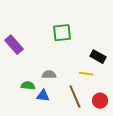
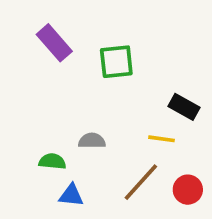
purple rectangle: (14, 45) -> (54, 43), moved
blue triangle: (43, 96) -> (71, 195), moved
brown line: (75, 97) -> (141, 182), turned 65

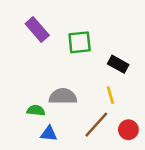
black rectangle: (184, 107) -> (118, 64), moved
yellow line: (161, 139) -> (110, 95), turned 66
gray semicircle: (92, 141) -> (63, 96), size x1.5

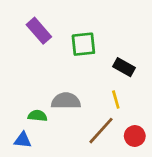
blue triangle: (49, 134) -> (23, 140), moved

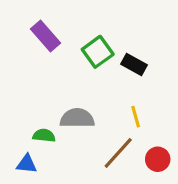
green square: (83, 44) -> (98, 52), turned -30
black rectangle: (124, 67) -> (134, 64), moved

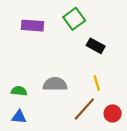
purple rectangle: (46, 36) -> (32, 26), turned -45
green square: (98, 52) -> (74, 19), moved
green semicircle: (44, 136) -> (19, 91), moved

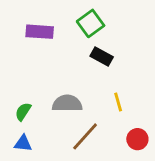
black rectangle: (96, 46) -> (102, 56), moved
green semicircle: (19, 91) -> (23, 112), turned -63
brown line: (84, 109) -> (85, 136), moved

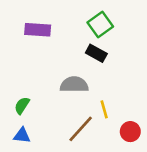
green square: (91, 23) -> (100, 25), moved
yellow line: (118, 102) -> (104, 109), moved
gray semicircle: (67, 103) -> (74, 85), moved

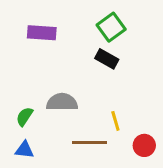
gray semicircle: (74, 85) -> (62, 102), moved
brown line: (81, 129) -> (89, 143), turned 48

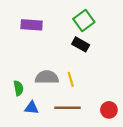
green semicircle: (24, 117) -> (18, 88), turned 136
yellow line: (115, 121) -> (71, 79), moved
blue triangle: (24, 150) -> (32, 108), moved

